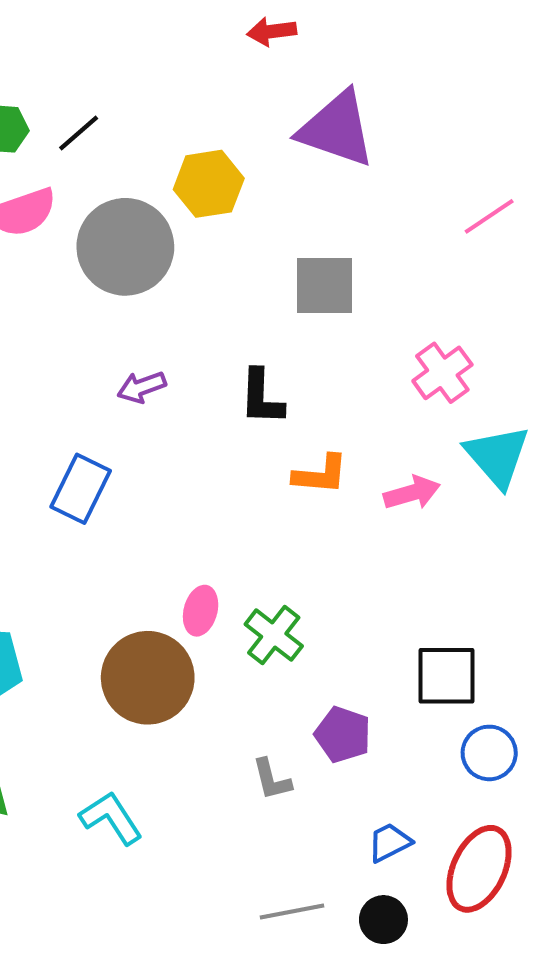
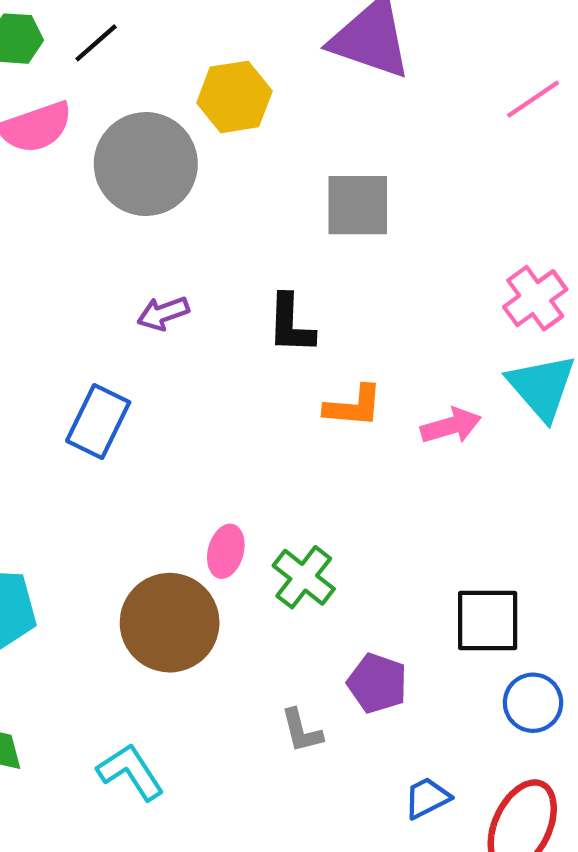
pink line: (489, 216) -> (533, 99), moved
pink cross: (442, 373) -> (535, 298), moved

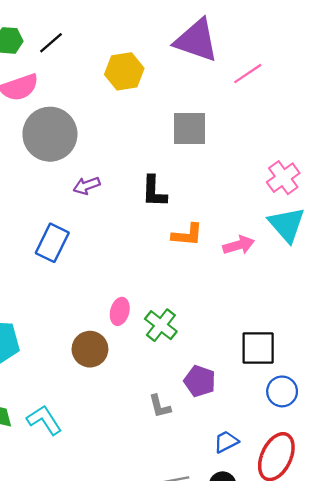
pink line: (533, 99) -> (248, 74), moved
gray circle: (146, 164) -> (50, 134), moved
brown circle: (170, 623) -> (90, 349), size x0.7
cyan L-shape: (131, 772) -> (44, 420), moved

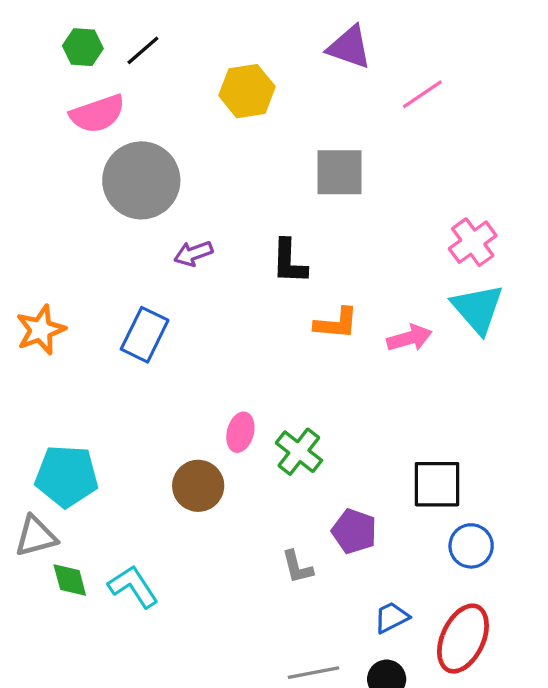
purple triangle: (196, 40) -> (349, 47), size x0.7

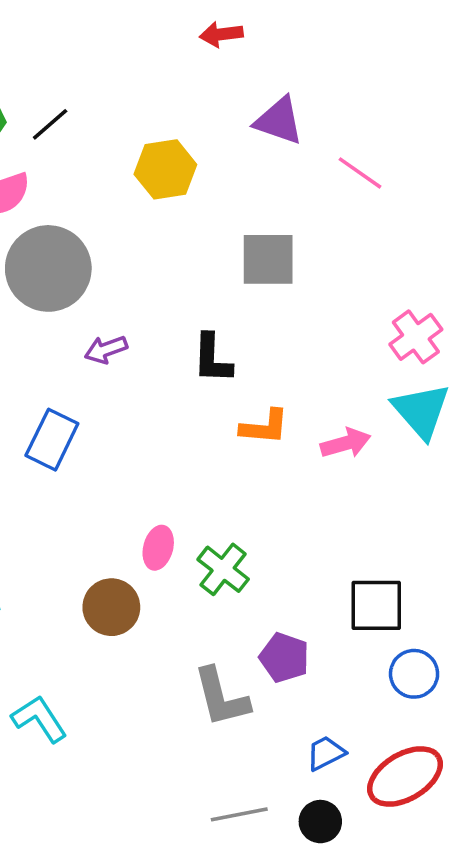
pink line: (422, 94) -> (360, 173), turned 69
gray L-shape: (297, 567) -> (221, 697), size x1.6
red ellipse: (463, 639) -> (405, 776), turned 34

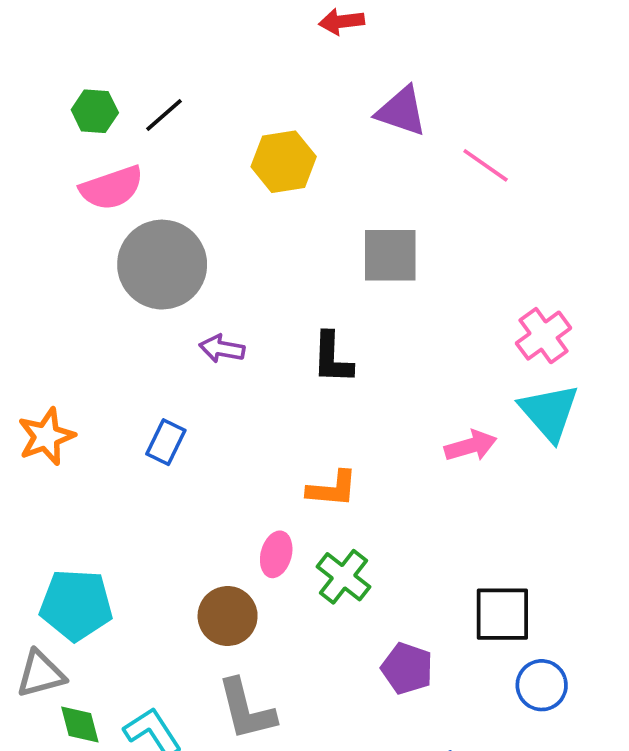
purple arrow: (106, 350) -> (222, 349), turned 30
orange L-shape: (264, 427) -> (332, 489), moved
blue rectangle: (52, 440) -> (166, 442), size x0.7
gray L-shape: (221, 697) -> (246, 710), moved

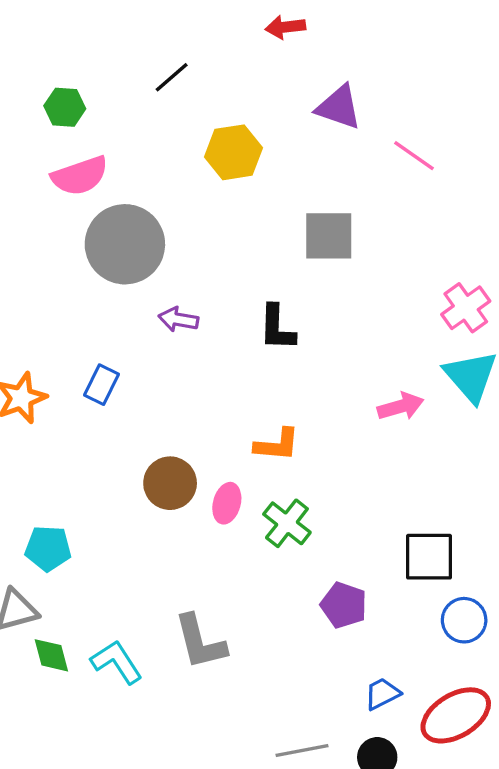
black line: (164, 115) -> (172, 77), moved
blue rectangle: (166, 442) -> (102, 385), moved
cyan pentagon: (76, 605) -> (48, 548), size x0.7
brown circle: (228, 616) -> (170, 483), moved

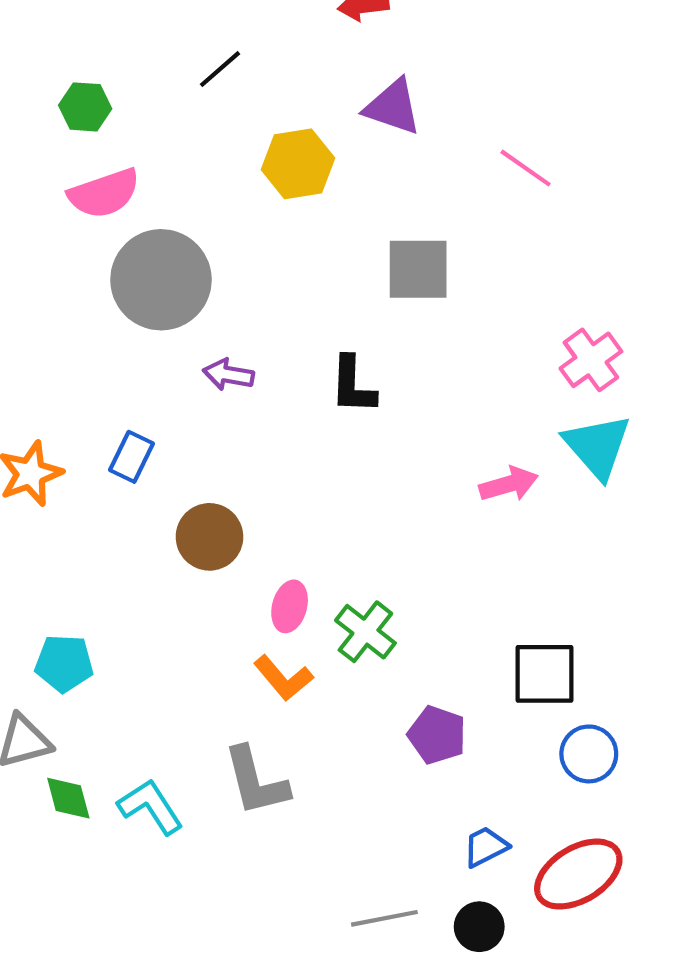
purple triangle: (339, 107) -> (393, 107), moved
orange L-shape: (277, 445) -> (283, 678), moved, turned 45
brown circle: (170, 483) -> (209, 537), moved

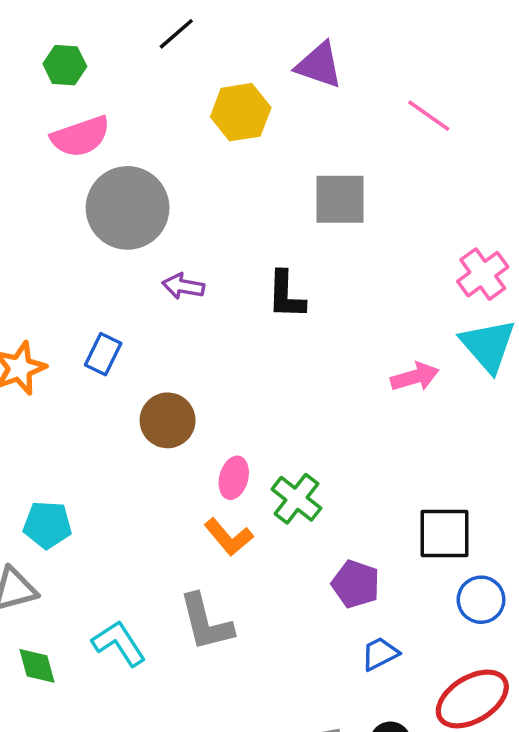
green diamond: (68, 798) -> (37, 666), moved
blue trapezoid: (486, 847) -> (380, 654), moved

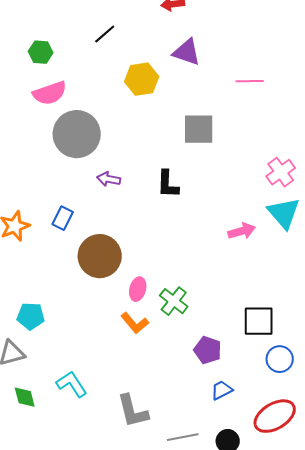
pink line: (429, 116) -> (250, 81), turned -36
brown circle: (168, 420) -> (100, 256), size x1.4
gray L-shape: (206, 622) -> (133, 411), moved

